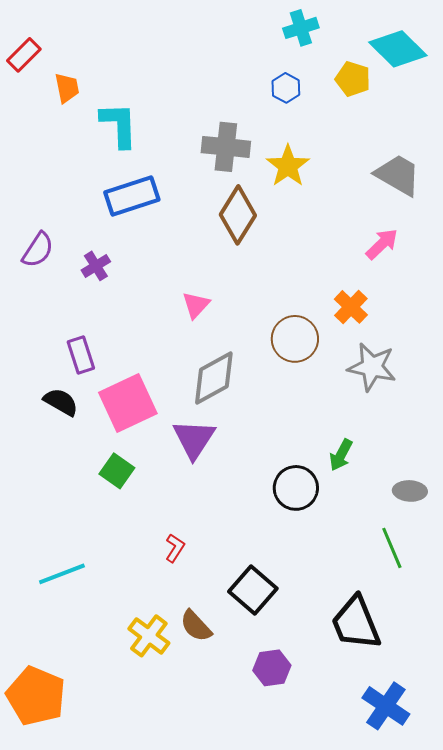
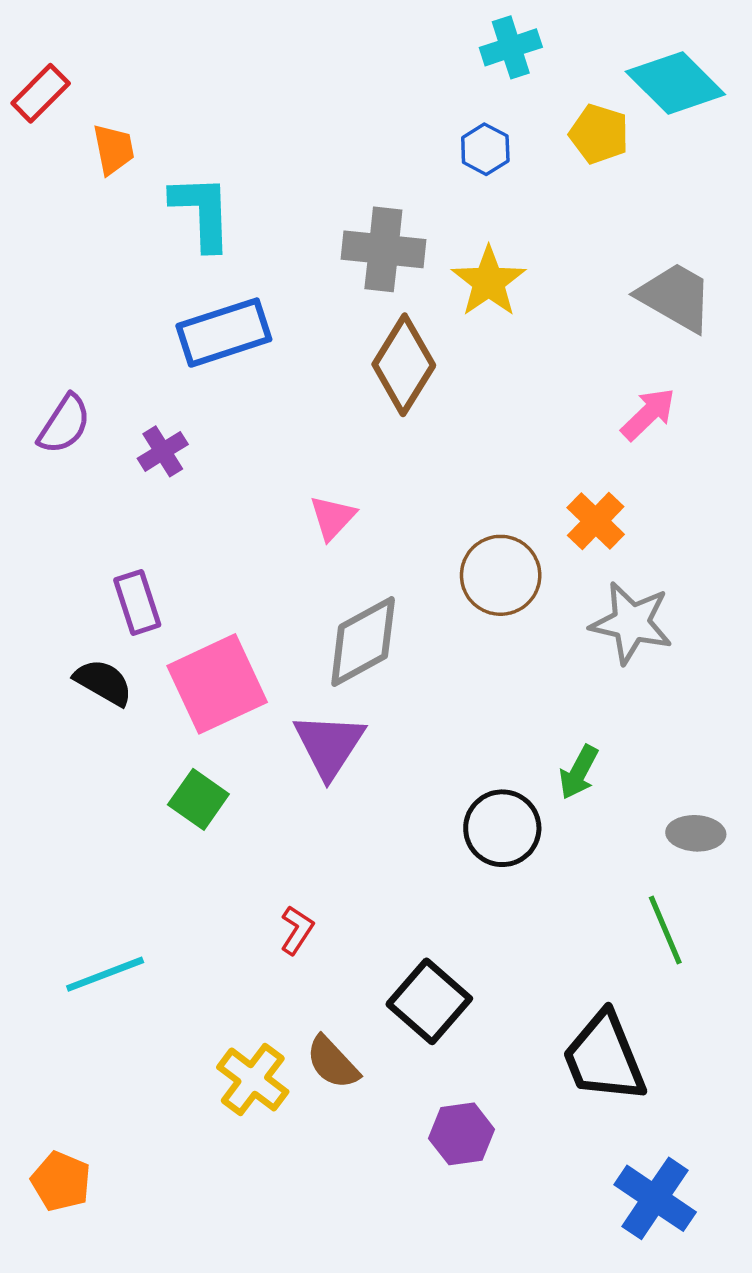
orange pentagon: (36, 696) -> (61, 1181), size x0.6

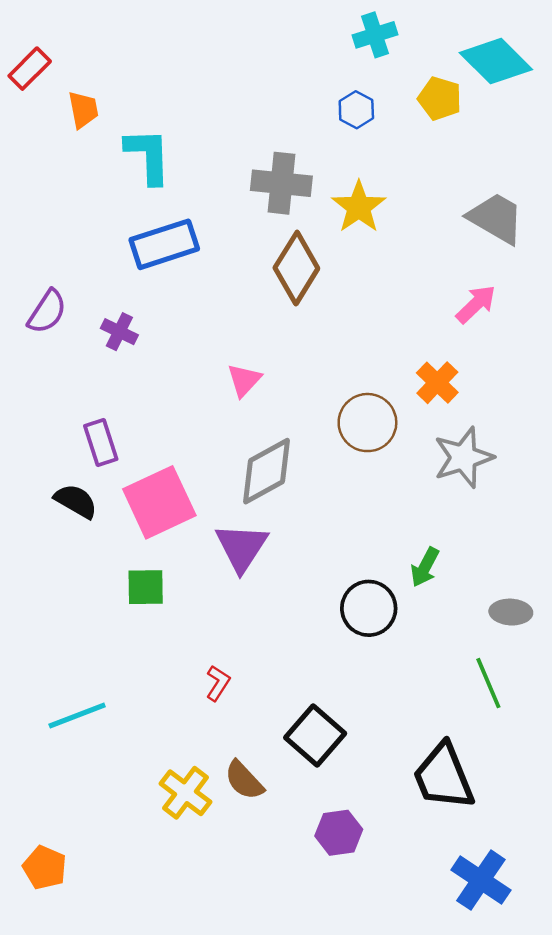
purple cross: (163, 451) -> (119, 332), turned -32
gray star: (631, 623) -> (463, 457), turned -30
green square: (198, 799) -> (146, 587), turned -36

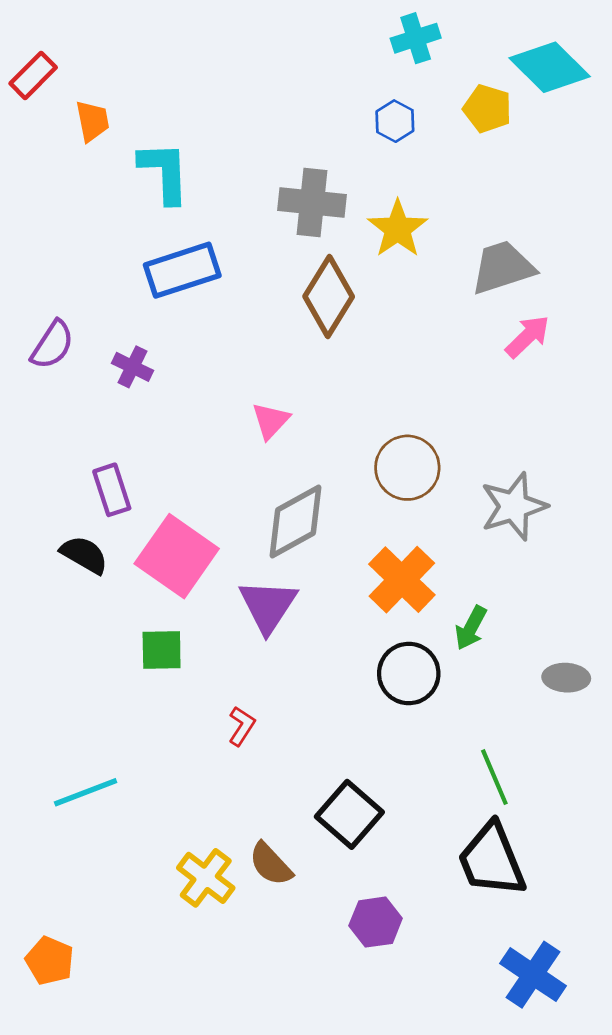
gray trapezoid: (496, 218) -> (503, 267), moved, turned -48
orange cross: (437, 383) -> (402, 580), moved, size x1.4
pink square: (159, 502) -> (177, 556), turned -30
red L-shape: (218, 683) -> (242, 726), moved
green line: (488, 683) -> (494, 777), moved

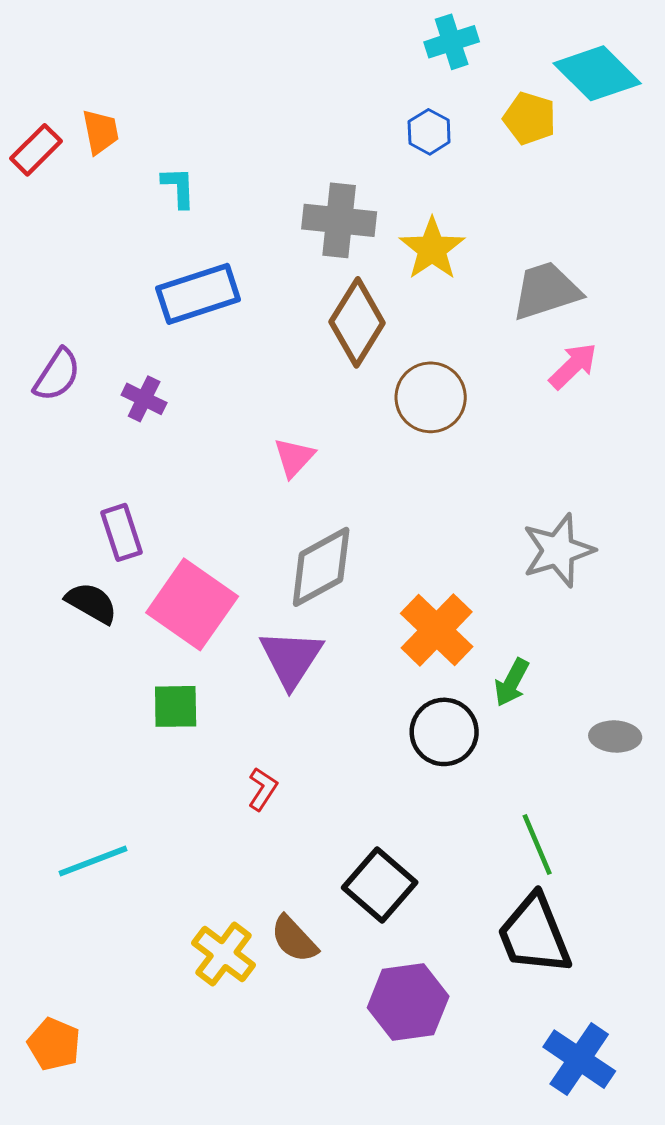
red rectangle: (33, 75) -> (36, 150), moved
cyan L-shape: (164, 172) -> (179, 187), size x0.6
brown circle: (407, 468) -> (431, 397), moved
purple hexagon: (376, 922) -> (408, 1002), size x1.4

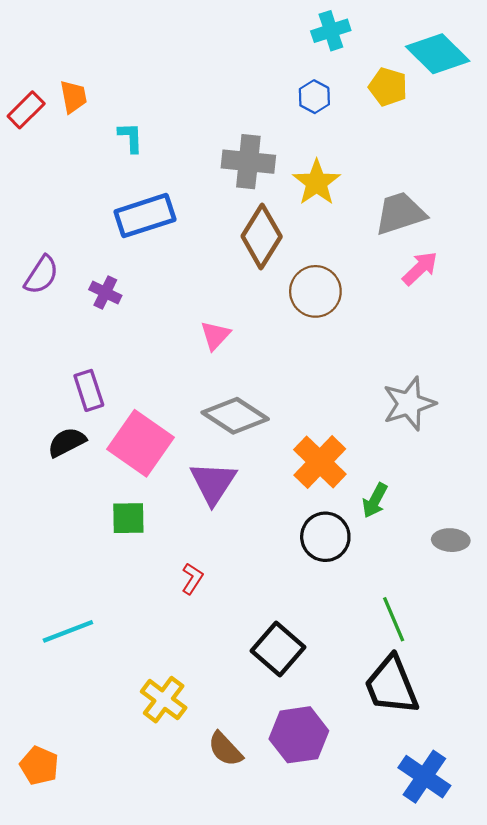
gray diamond: (321, 567) -> (235, 416), turned 62
black semicircle: (92, 603) -> (67, 442), turned -57
brown semicircle: (294, 939) -> (225, 749), moved

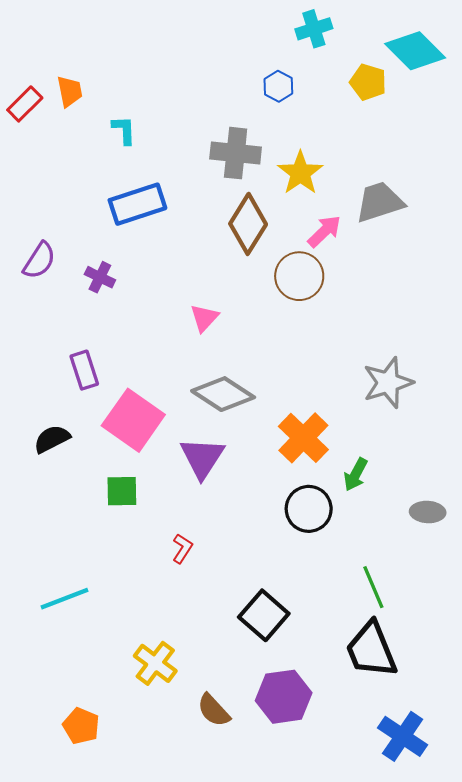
blue hexagon: (314, 97) -> (278, 86), moved
pink arrow: (420, 268) -> (324, 231), moved
black semicircle: (67, 442) -> (52, 439), moved
orange pentagon: (39, 766) -> (81, 726), moved

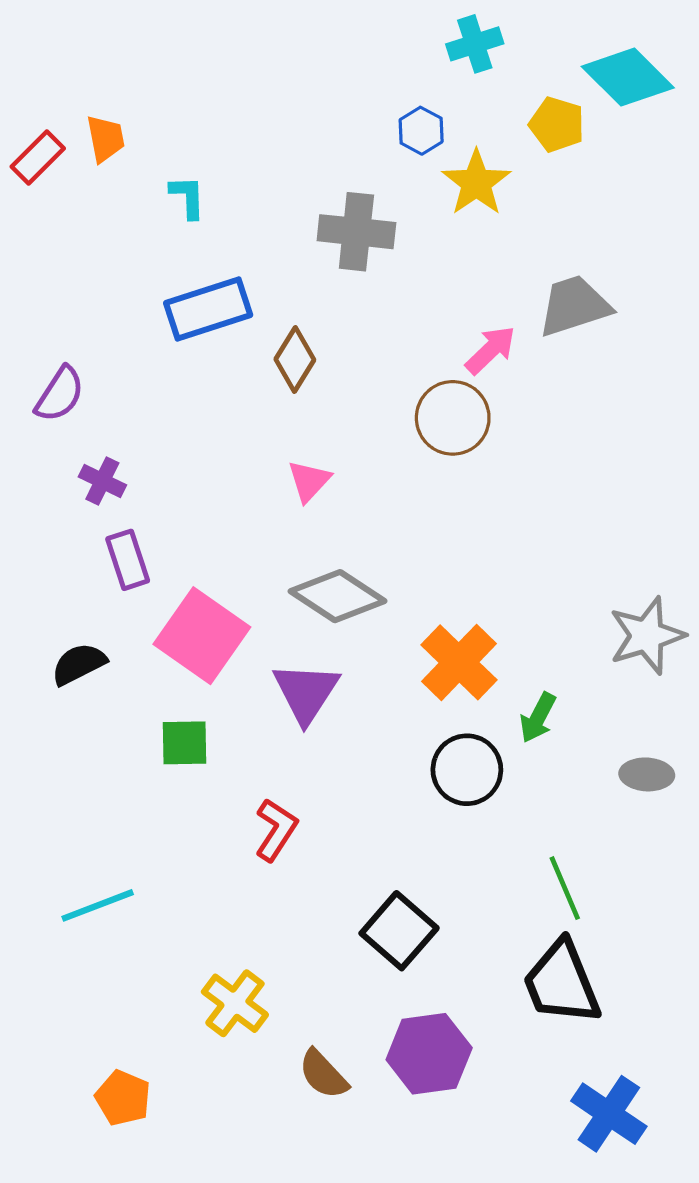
yellow star: (300, 173) -> (476, 183), moved
brown diamond: (248, 224) -> (295, 359), moved, size x0.7
purple cross: (100, 277) -> (102, 481), moved
gray star: (388, 383) -> (647, 636), moved
red L-shape: (182, 549) -> (276, 830), size x1.4

